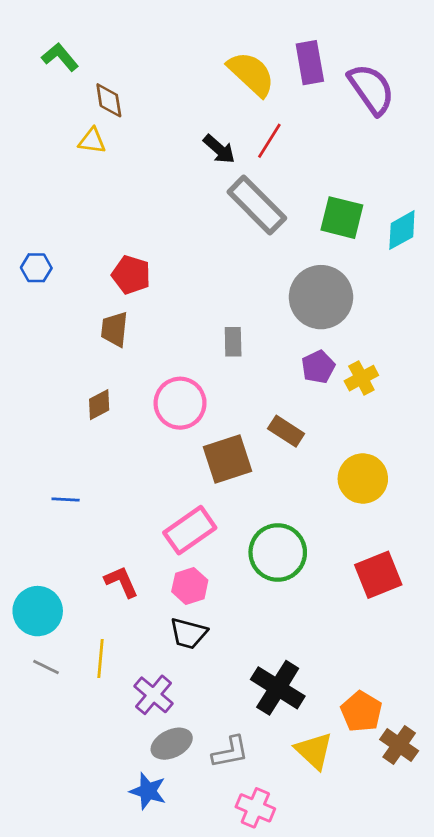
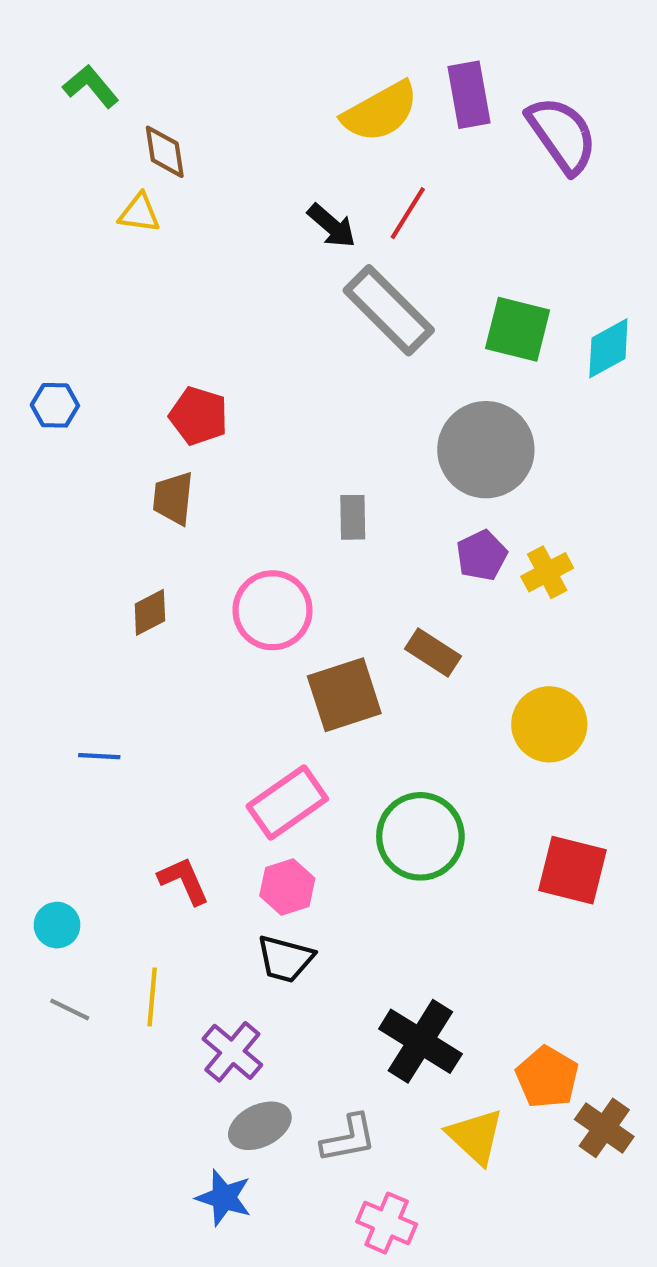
yellow semicircle: (251, 74) -> (380, 112), turned 108
red square: (378, 575) -> (573, 870), turned 36
cyan circle: (38, 611) -> (57, 925), size x0.6

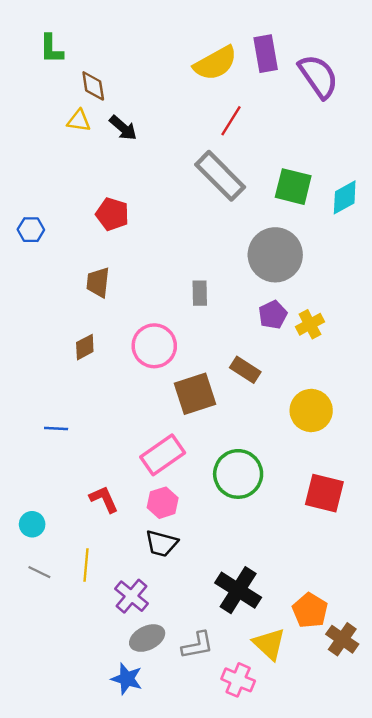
green L-shape: (91, 86) -> (51, 49), turned -140
black arrow: (332, 226) -> (123, 128), moved
red pentagon: (199, 416) -> (112, 214), moved
pink cross: (387, 1223) -> (238, 680), moved

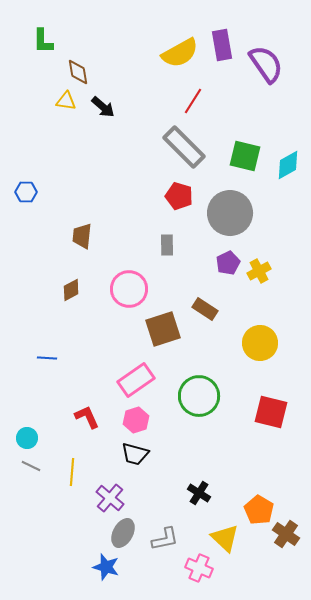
red pentagon: (112, 214) -> (179, 196), moved
gray line: (39, 572) -> (31, 466), moved
black cross: (238, 590) -> (199, 493), size x0.6
gray ellipse: (147, 638) -> (123, 533), turned -36

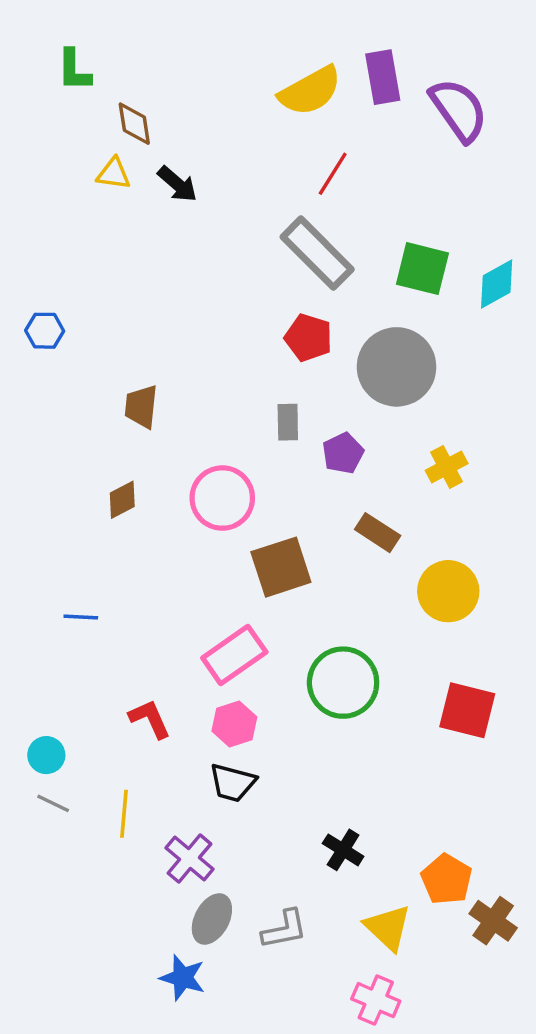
purple pentagon: (228, 263) -> (343, 453), moved
brown rectangle: (205, 309) -> (378, 533), moved
pink cross: (199, 568) -> (376, 1000), moved

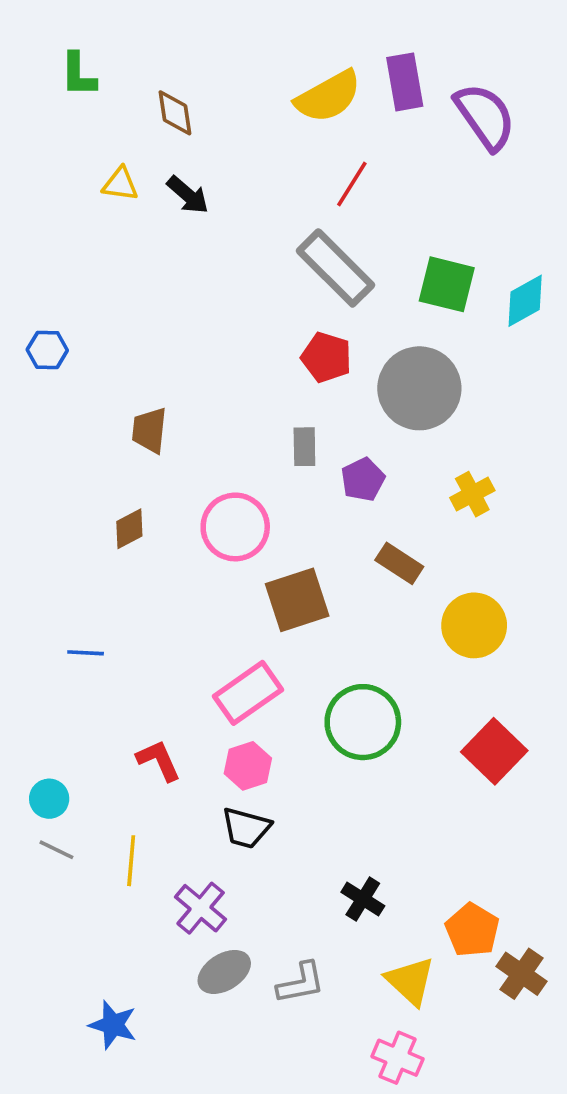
brown diamond: (134, 124) -> (175, 113), moved
red square: (467, 710) -> (494, 751), turned 30
gray ellipse: (212, 919) -> (224, 972), turned 30
blue star: (183, 978) -> (113, 1025), moved

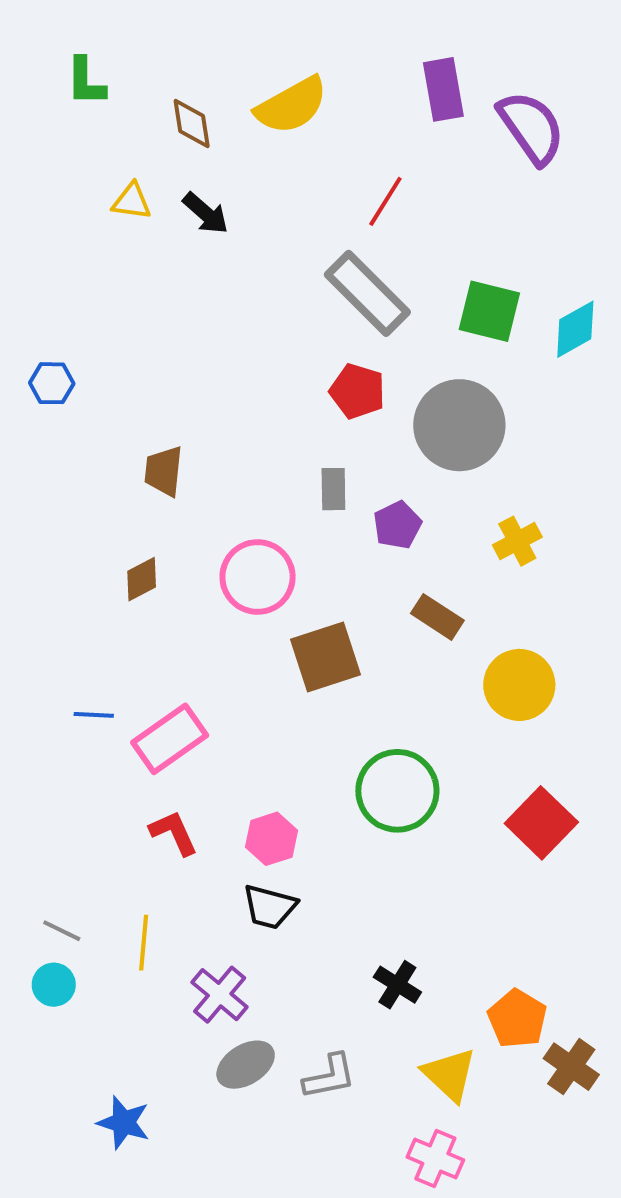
yellow semicircle: (328, 96) -> (292, 105), moved
pink rectangle: (248, 693) -> (170, 739), moved
cyan circle: (49, 799) -> (54, 985), moved

